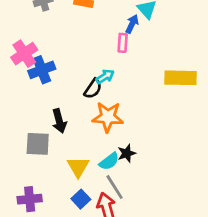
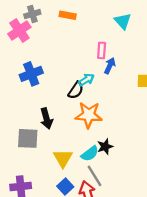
blue arrow: (132, 24) -> (110, 66), moved
pink cross: (24, 54) -> (19, 30), moved

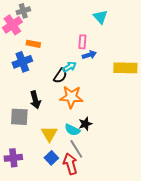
orange rectangle: (68, 15) -> (33, 44), moved
blue arrow: (110, 66) -> (89, 55), turned 48
cyan semicircle: (90, 154) -> (72, 130), turned 63

